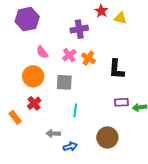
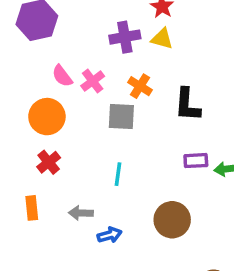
yellow triangle: (120, 18) -> (162, 39), moved
pink cross: (69, 55) -> (93, 81), moved
gray square: (64, 82) -> (121, 117), moved
orange rectangle: (15, 117) -> (32, 208), moved, turned 32

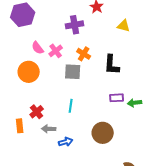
yellow triangle: (162, 39) -> (124, 26), moved
red cross: (49, 162) -> (37, 112), moved

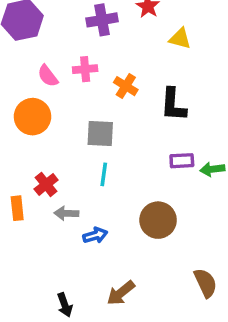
purple cross: (75, 25) -> (102, 20), moved
yellow triangle: (124, 26) -> (180, 39), moved
pink cross: (56, 51) -> (85, 69), moved, turned 32
gray square: (73, 72) -> (100, 134), moved

